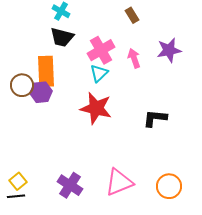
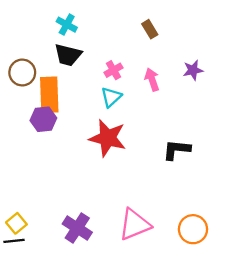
pink cross: (101, 50) -> (113, 70), size x0.6
purple star: (169, 50) -> (193, 70), size x0.7
brown circle: (22, 85) -> (22, 73), moved

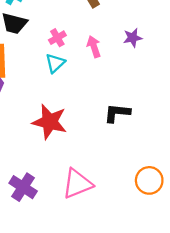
red star: (108, 138) -> (50, 122), moved
orange circle: (193, 229) -> (149, 180), moved

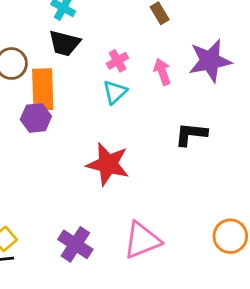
purple star: (133, 38) -> (210, 61), size x1.8
black L-shape: (117, 113) -> (191, 134), moved

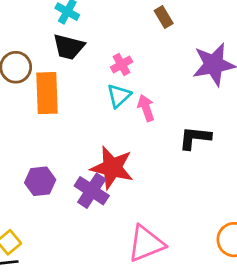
pink arrow: (162, 72) -> (146, 108), moved
purple hexagon: (36, 118) -> (40, 181), moved
purple cross: (75, 244) -> (92, 191), moved

